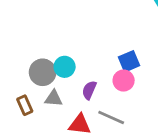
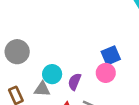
cyan circle: (65, 67) -> (52, 74), moved
gray circle: (43, 72) -> (17, 52), moved

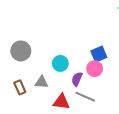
cyan circle: (52, 74) -> (60, 63), moved
purple semicircle: (75, 82) -> (77, 79), moved

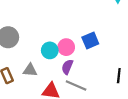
pink circle: (95, 69) -> (66, 47), moved

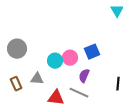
purple semicircle: (67, 67) -> (84, 76), moved

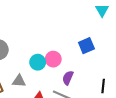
blue square: (92, 52) -> (86, 46), moved

